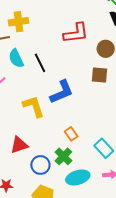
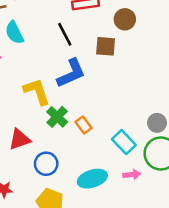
black line: (40, 63) -> (65, 34), moved
brown square: (100, 75) -> (106, 46), moved
green cross: (63, 156) -> (57, 117), moved

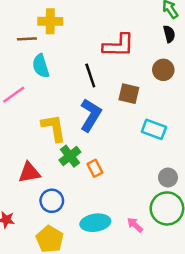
brown circle: (125, 19) -> (163, 70), moved
blue L-shape: (71, 73) -> (91, 115), turned -44
cyan rectangle: (124, 142) -> (154, 129), moved, turned -35
pink arrow: (132, 175) -> (135, 225), turned -140

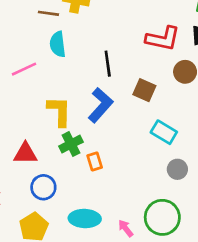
red L-shape: (119, 45) -> (163, 39), moved
gray circle: (168, 177) -> (177, 169), moved

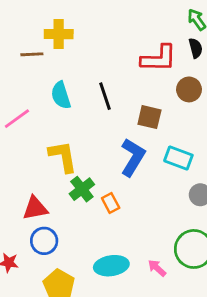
cyan semicircle: (58, 44) -> (61, 95), moved
blue L-shape: (100, 105) -> (133, 157), moved
blue circle: (43, 187) -> (44, 241), moved

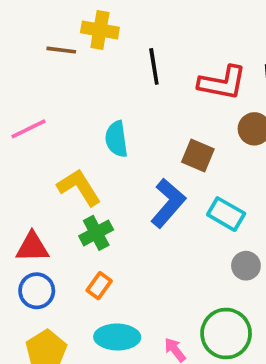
cyan semicircle: (61, 95) -> (116, 139), moved
black line: (105, 96) -> (154, 66), moved
yellow L-shape: (63, 157) -> (79, 187), turned -32
orange rectangle: (111, 203) -> (99, 286), moved, turned 54

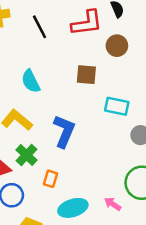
blue L-shape: (168, 203) -> (64, 131), moved
green cross: (96, 233) -> (26, 155), moved

